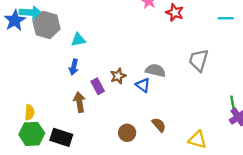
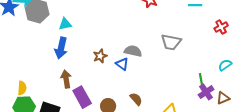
gray trapezoid: (199, 60) -> (171, 42), turned -95
blue arrow: (74, 67) -> (61, 48), size x1.5
purple rectangle: (98, 86) -> (82, 97), moved, size x1.5

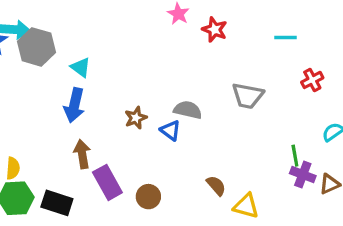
cyan triangle: (65, 24) -> (81, 67), turned 48
red cross: (221, 27) -> (312, 80), moved
purple cross: (206, 92) -> (303, 175), turned -35
brown semicircle: (136, 99) -> (216, 186), moved

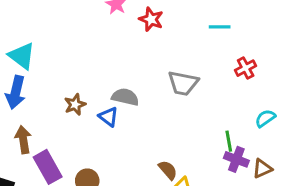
cyan triangle: (81, 67) -> (22, 56), size x1.4
brown semicircle: (216, 186) -> (168, 170), moved

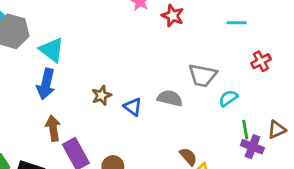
gray semicircle: (125, 97) -> (170, 98), moved
cyan semicircle: (265, 118) -> (228, 98), moved
brown triangle: (262, 169) -> (277, 130), moved

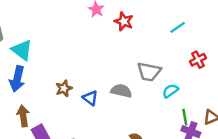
cyan line: (237, 23) -> (178, 27), turned -35

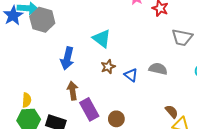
cyan triangle: (22, 50) -> (102, 39), moved
gray trapezoid: (149, 72) -> (182, 37), moved

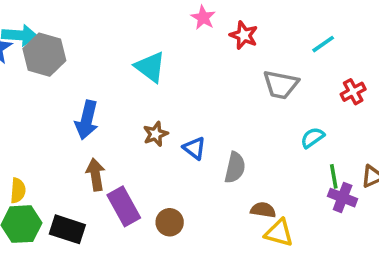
cyan triangle: (102, 39) -> (150, 67), moved
gray semicircle: (158, 69) -> (235, 168), moved, turned 90
brown semicircle: (172, 112) -> (263, 210), turned -40

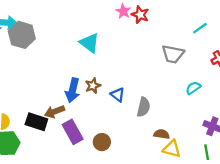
red star: (244, 35) -> (140, 15), moved
blue arrow: (87, 120) -> (73, 90), moved
brown arrow: (96, 175) -> (55, 112), turned -102
green line: (334, 176) -> (207, 152), moved
black rectangle: (67, 229) -> (36, 122), moved

